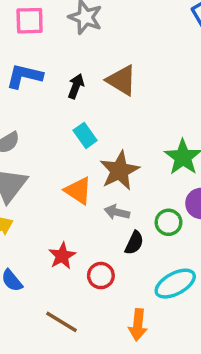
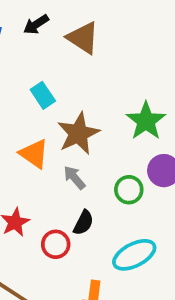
black arrow: (76, 86) -> (36, 24), moved, turned -145
gray arrow: (117, 212) -> (74, 178), turned 35
black semicircle: (134, 243) -> (83, 223), moved

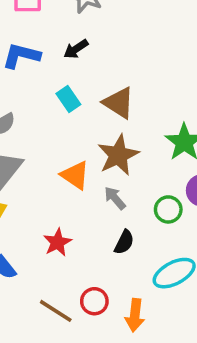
brown triangle: (83, 38) -> (119, 103), moved
cyan rectangle: (43, 95) -> (68, 99), moved
red circle: (56, 244) -> (94, 301), moved

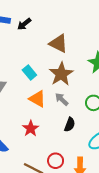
black arrow: (76, 49) -> (24, 24), moved
cyan rectangle: (68, 99) -> (29, 73), moved
orange triangle: (75, 175) -> (37, 99), moved

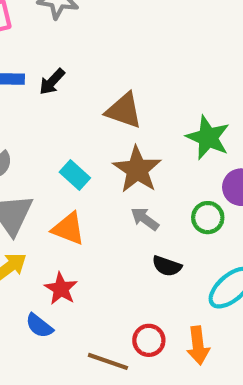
orange triangle: (37, 99) -> (68, 229), moved
black semicircle: (70, 125) -> (167, 266), turned 96
red star: (31, 128) -> (61, 289), moved

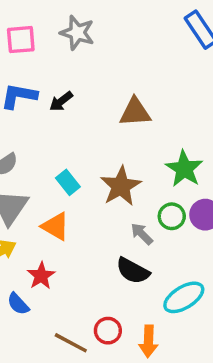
brown triangle: (124, 111) -> (135, 112), moved, turned -32
green circle: (208, 218) -> (172, 216), moved
gray arrow: (145, 219) -> (142, 234), moved
black semicircle: (167, 266) -> (133, 271), size x1.4

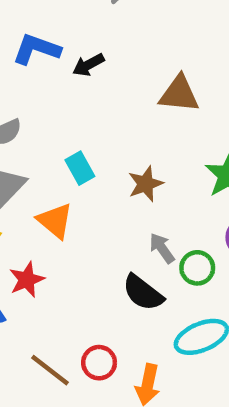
brown star: (121, 186) -> (146, 184), size x0.7
green circle: (172, 216) -> (197, 268), moved

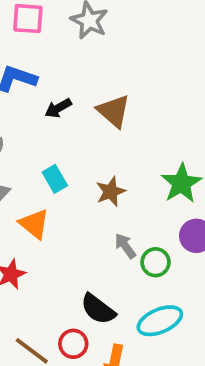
black arrow: (88, 65) -> (58, 108), moved
brown triangle: (179, 94) -> (114, 111), moved, turned 36
black semicircle: (143, 293) -> (98, 309), moved

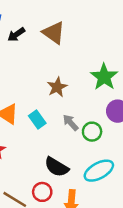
cyan rectangle: (55, 179) -> (37, 119), moved

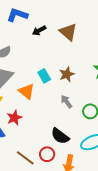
cyan rectangle: (37, 119) -> (44, 76), moved
gray arrow: (71, 123) -> (66, 102), moved

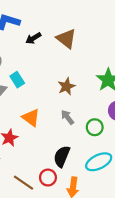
cyan rectangle: (44, 76) -> (17, 80), moved
orange triangle: (27, 91) -> (31, 118), moved
black semicircle: (60, 136) -> (62, 156), turned 78

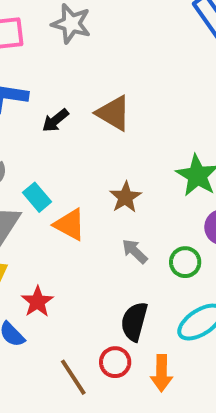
orange triangle: (31, 118) -> (70, 225), moved
brown line: (23, 183) -> (73, 377), turned 30

